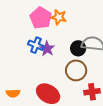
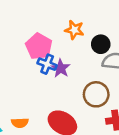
pink pentagon: (41, 18) -> (39, 46), moved
black circle: (78, 48) -> (101, 44), moved

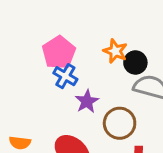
orange star: (74, 30) -> (115, 51), moved
purple star: (61, 68) -> (87, 101), moved

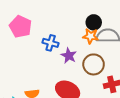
orange star: (115, 51) -> (91, 36), moved
pink pentagon: (59, 53) -> (21, 27), moved

